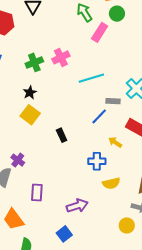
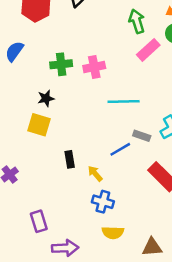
yellow square: (30, 115) -> (39, 125), turned -36
yellow arrow: (115, 142) -> (95, 174), moved
purple rectangle: (37, 193) -> (39, 221), moved, turned -36

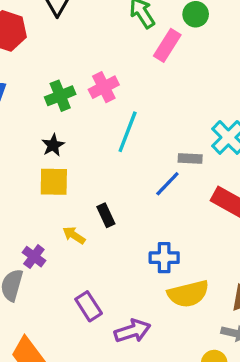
cyan line: (124, 101) -> (128, 132), moved, turned -52
yellow arrow: (95, 174) -> (74, 235), moved
yellow semicircle: (113, 233) -> (188, 294), size x1.4

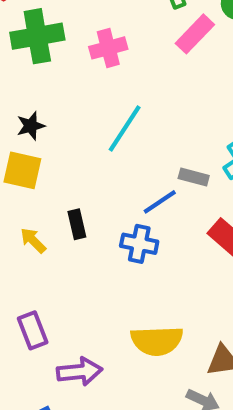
pink cross: (104, 87) -> (108, 48), moved
green cross: (60, 96) -> (37, 36), moved, size x1.4
blue cross: (164, 258) -> (139, 244), moved

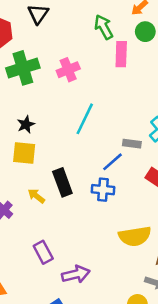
pink rectangle: (195, 34) -> (121, 54), turned -35
black rectangle: (77, 224) -> (62, 182), size x1.5
yellow semicircle: (157, 341) -> (135, 236), moved

